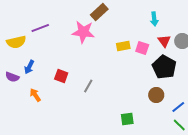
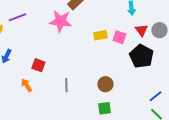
gray line: (88, 86) -> (66, 85), moved, turned -32
orange arrow: (35, 95) -> (26, 85), moved
brown circle: (156, 95) -> (105, 84), moved

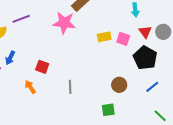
brown circle: (105, 84) -> (119, 85), moved
blue line: (155, 96) -> (152, 87), moved

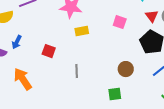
yellow rectangle: (104, 37) -> (82, 31), moved
pink square: (123, 39) -> (120, 22), moved
orange arrow: (30, 87) -> (23, 79), moved, size x1.6

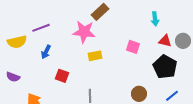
red triangle: (152, 16) -> (165, 41), turned -40
blue arrow: (17, 42) -> (46, 52), moved

